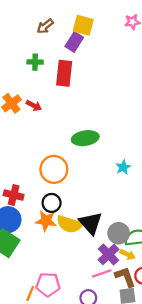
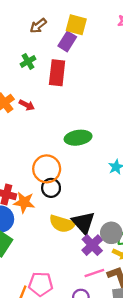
green cross: (35, 62) -> (28, 61), turned -32
black circle: (52, 203) -> (51, 188), moved
orange star: (46, 221) -> (24, 202), moved
purple cross: (108, 254) -> (92, 245), moved

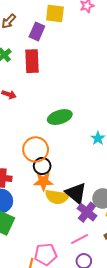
yellow square: (76, 25) -> (55, 13), moved
orange star: (24, 202) -> (43, 181), moved
pink line: (94, 273) -> (80, 239), moved

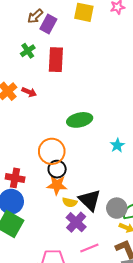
purple rectangle: (37, 32) -> (48, 24), moved
yellow semicircle: (57, 197) -> (70, 202), size x0.6
purple cross: (87, 212) -> (76, 222), moved

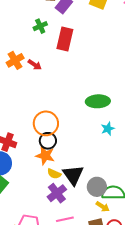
green ellipse: (80, 120) -> (98, 101), moved

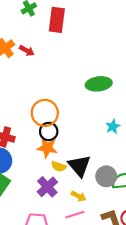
cyan star: (108, 129) -> (113, 127), moved
purple cross: (57, 193) -> (47, 187), moved
yellow arrow: (103, 207) -> (79, 196), moved

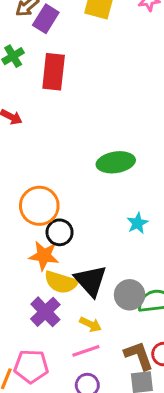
black circle: (49, 131) -> (60, 232), moved
yellow semicircle: (59, 166) -> (61, 282), size x1.5

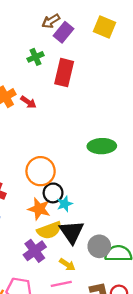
cyan star: (137, 223) -> (65, 204), moved
yellow semicircle: (61, 282) -> (49, 230), turned -45

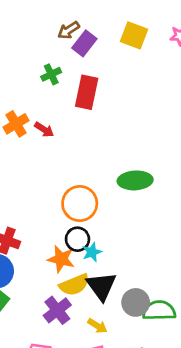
orange circle: (41, 171) -> (80, 204), moved

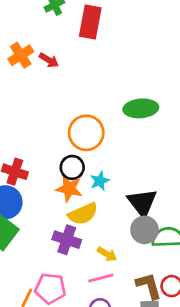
black circle: (77, 239) -> (72, 167), moved
black triangle: (101, 286) -> (142, 203), moved
purple cross: (57, 310) -> (67, 240), turned -32

